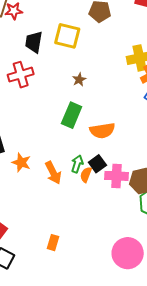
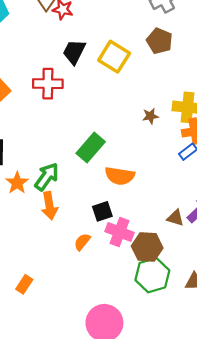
brown star: (79, 80) -> (150, 116), moved
green arrow: (77, 164) -> (47, 177), moved, size x1.4
orange semicircle: (86, 175) -> (82, 242), moved

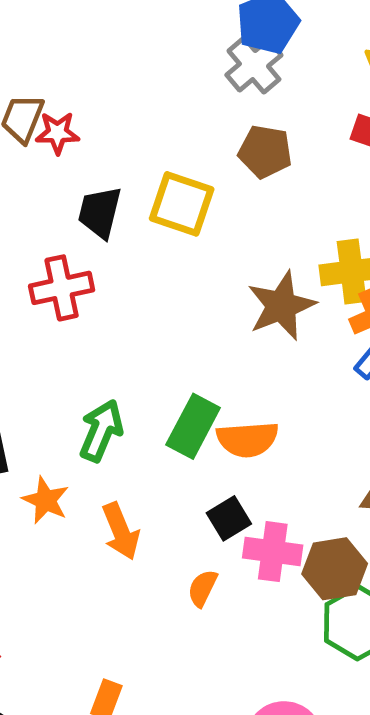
brown star: (150, 116) -> (281, 306), size x2.0
green rectangle: (91, 148) -> (193, 426), moved
green arrow: (47, 177) -> (101, 431), moved

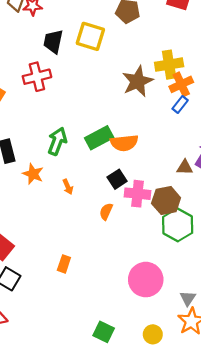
green rectangle: (193, 426) -> (99, 138), turned 36
orange arrow: (121, 531) -> (68, 187), size x0.6

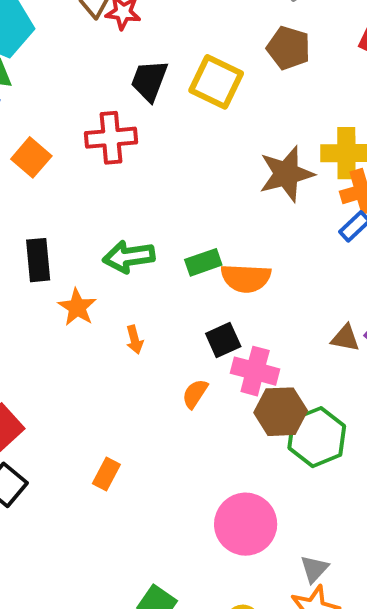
green rectangle: (99, 138) -> (203, 262), size x0.7
green arrow: (57, 141) -> (129, 257), turned -128
brown hexagon: (166, 201) -> (281, 412), moved

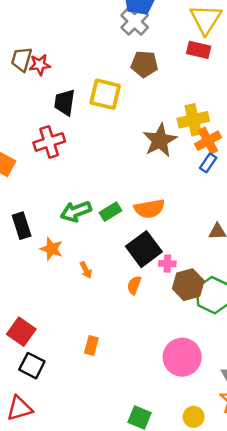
green rectangle: (203, 262) -> (110, 212), moved
orange arrow: (135, 340) -> (86, 270), moved
black square: (223, 340) -> (144, 249), size x1.6
pink cross: (255, 371) -> (167, 264), size x0.6

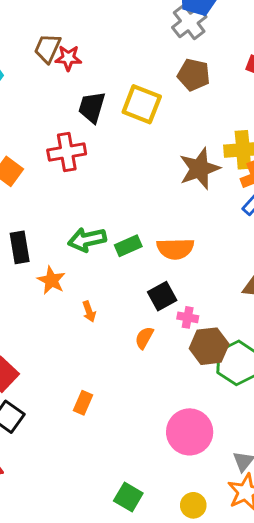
black square: (144, 249) -> (162, 296), size x0.7

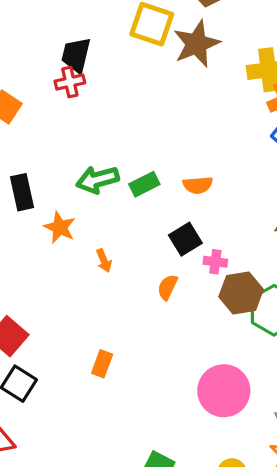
black trapezoid: (92, 107) -> (76, 55), moved
red cross: (67, 152) -> (70, 82), size x0.7
brown star: (199, 169) -> (197, 44), moved
orange semicircle: (175, 249) -> (198, 185), size x0.7

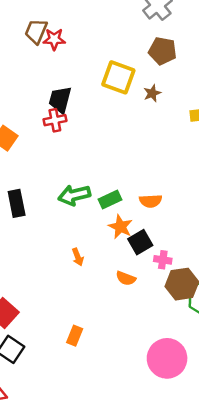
brown star: (197, 44) -> (152, 93), size x0.5
orange star: (60, 227) -> (120, 227), moved
orange semicircle: (167, 287) -> (126, 278), turned -96

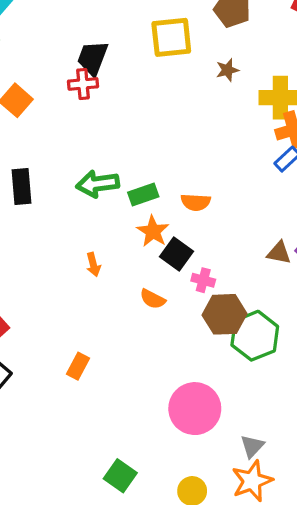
yellow square: (118, 77) -> (171, 37), turned -32
brown star: (152, 93) -> (227, 70), moved
black square: (140, 242) -> (176, 254), turned -30

